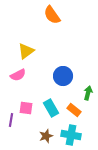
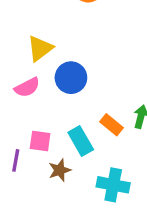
blue circle: (63, 76) -> (71, 78), moved
orange rectangle: (74, 110) -> (112, 125), moved
brown star: (46, 136) -> (60, 170), moved

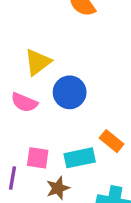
pink semicircle: (27, 87) -> (24, 102), turned 50
cyan rectangle: (81, 141) -> (80, 158), turned -72

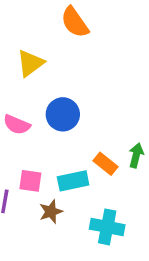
yellow triangle: (38, 62) -> (30, 63), moved

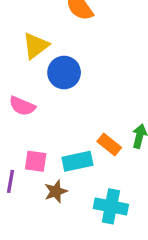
blue circle: (63, 114) -> (64, 73), moved

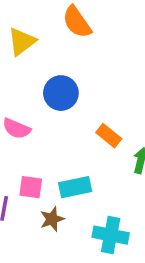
yellow triangle: (36, 46) -> (22, 42), moved
orange rectangle: (109, 145) -> (109, 136), moved

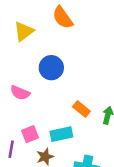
orange rectangle: (109, 136) -> (81, 109), moved
pink square: (31, 187) -> (30, 134), turned -30

